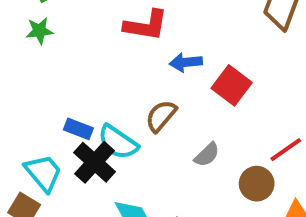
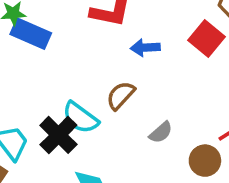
red square: (232, 85) -> (207, 39), moved
blue rectangle: (78, 129) -> (31, 34), moved, size x1.5

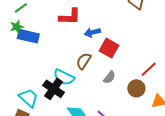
red square: (207, 39) -> (109, 48), moved

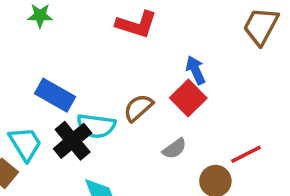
blue arrow: (92, 32) -> (196, 70), moved, turned 63
blue rectangle: (28, 36) -> (55, 95), moved
cyan semicircle: (64, 77) -> (96, 126), turned -35

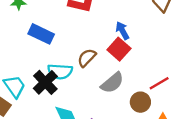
blue rectangle: (55, 95) -> (41, 34), moved
gray semicircle: (174, 149) -> (112, 83), size x1.5

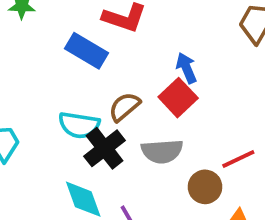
blue rectangle: (41, 34) -> (87, 51), moved
black cross: (45, 82) -> (105, 148), moved
gray semicircle: (112, 83) -> (162, 151), turned 30

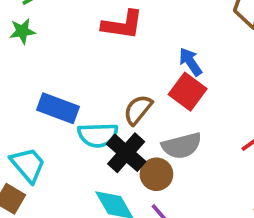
blue rectangle: (87, 51) -> (58, 108), moved
brown circle: (205, 187) -> (156, 174), moved

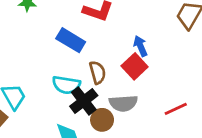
blue rectangle: (58, 108) -> (71, 40), moved
brown semicircle: (138, 110) -> (98, 72), turned 115

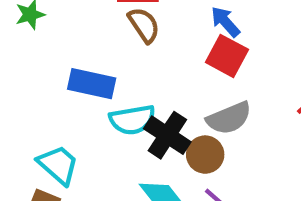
blue rectangle: (71, 40) -> (92, 84), moved
brown semicircle: (98, 72) -> (144, 25), moved

